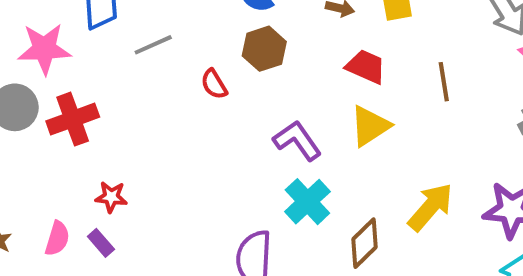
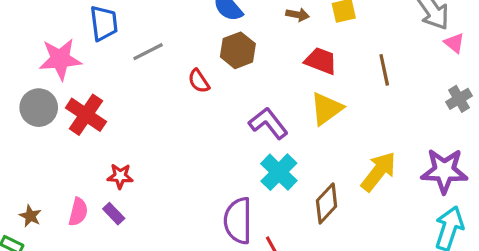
red cross: (73, 119) -> (86, 115), turned -33

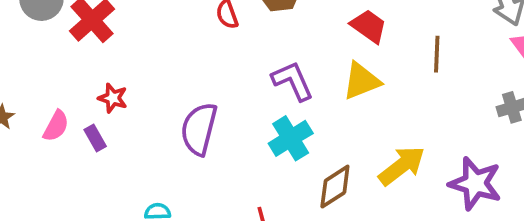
purple semicircle: (238, 221) -> (199, 129), moved

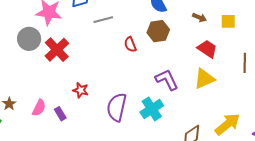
red star: (113, 98) -> (81, 90), moved
cyan cross: (291, 138) -> (152, 109), moved

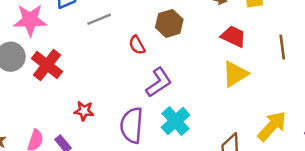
purple L-shape: (167, 80) -> (159, 82), moved, turned 90

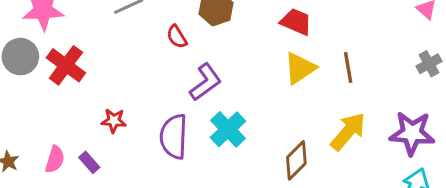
brown line: (282, 47) -> (348, 68), moved

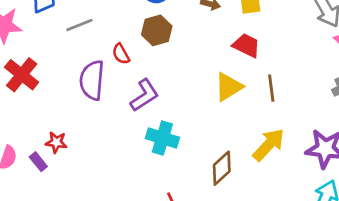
red trapezoid: (296, 22) -> (246, 45), moved
red star: (114, 121) -> (56, 142), moved
cyan cross: (228, 129) -> (162, 138), turned -32
purple semicircle: (174, 137) -> (92, 80), moved

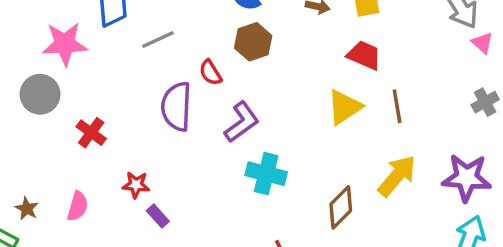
red cross: (22, 75) -> (91, 133), moved, size x0.7
purple rectangle: (38, 162) -> (158, 216), moved

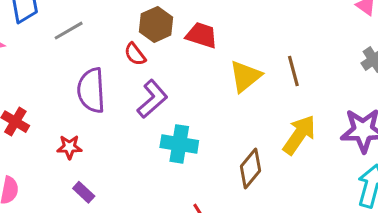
red trapezoid: (364, 55) -> (202, 35), moved
red semicircle: (210, 73) -> (135, 54), moved
red star: (136, 185) -> (69, 147), moved

